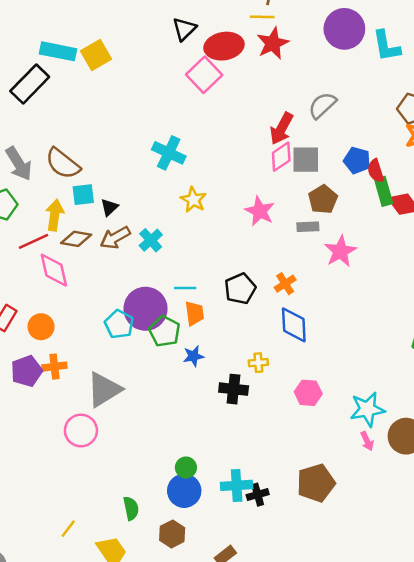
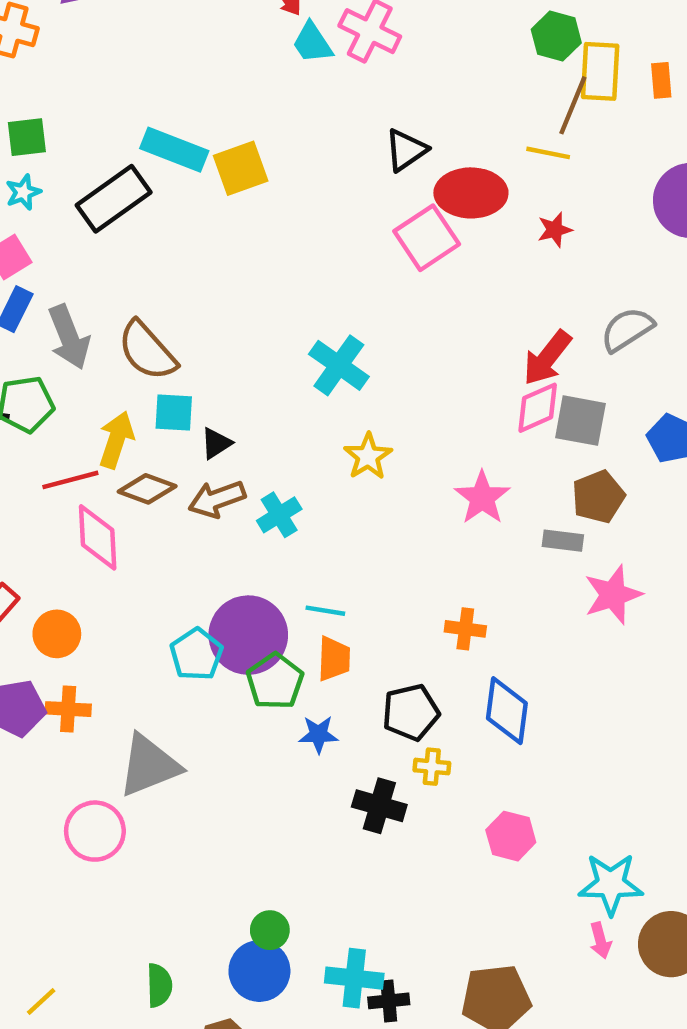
red star: (273, 43) -> (555, 230), moved, size x0.6
orange cross: (285, 284) -> (465, 629), moved, turned 30
black pentagon: (240, 289) -> (411, 712), moved

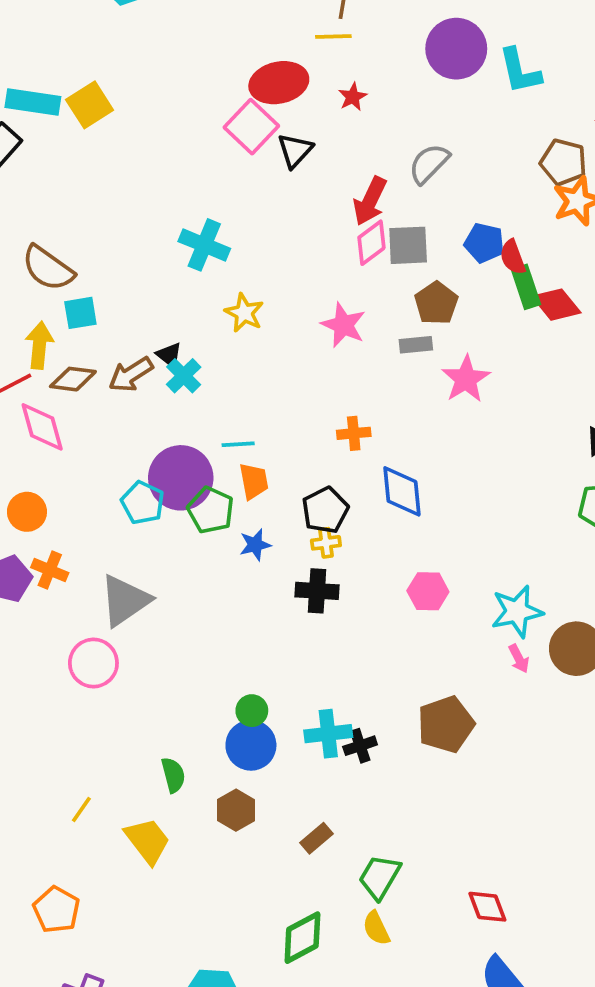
black triangle: (406, 150) -> (295, 150), moved
black triangle: (216, 443) -> (169, 355), moved, turned -36
orange cross: (68, 709) -> (50, 570), turned 32
yellow cross: (432, 767) -> (326, 543), moved

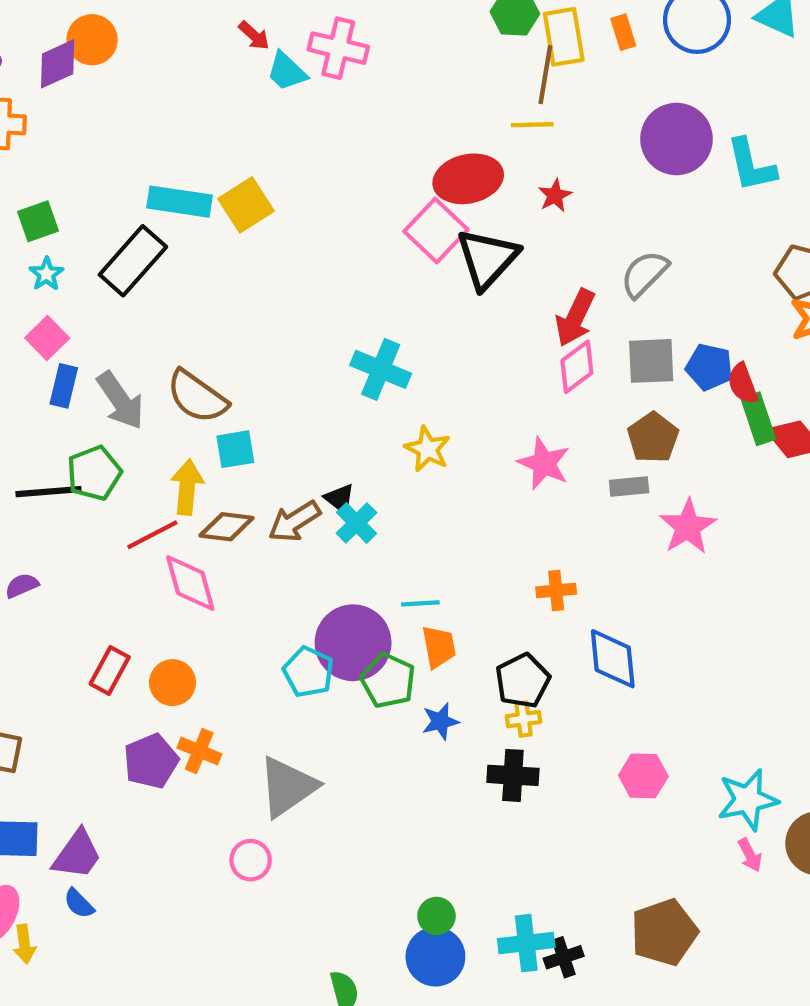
black triangle: (295, 150) -> (487, 258), size x1.5
gray square: (408, 245) -> (651, 361), moved
pink circle: (93, 663) -> (251, 860), size x0.7

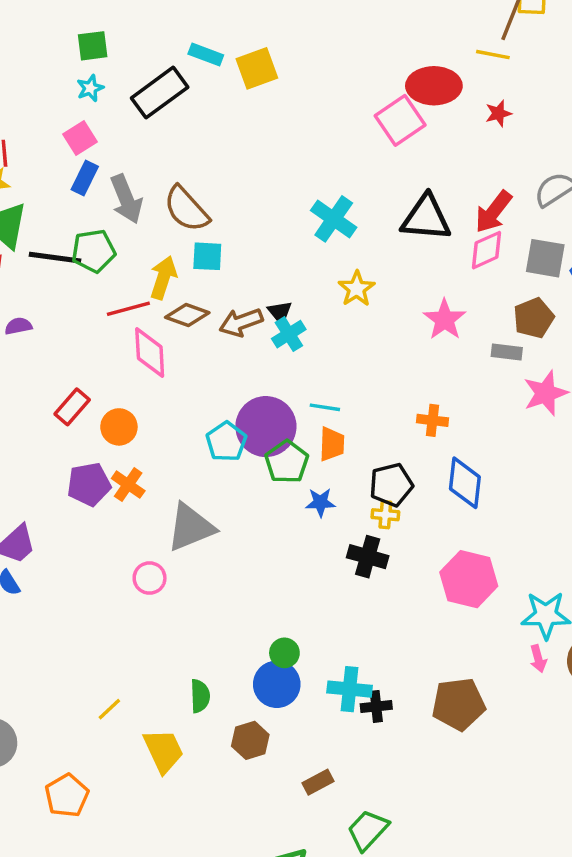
cyan rectangle: (180, 202) -> (206, 55), size x0.7
black triangle: (487, 258) -> (426, 218), moved, turned 40
pink hexagon: (643, 776) -> (469, 579), size x1.5

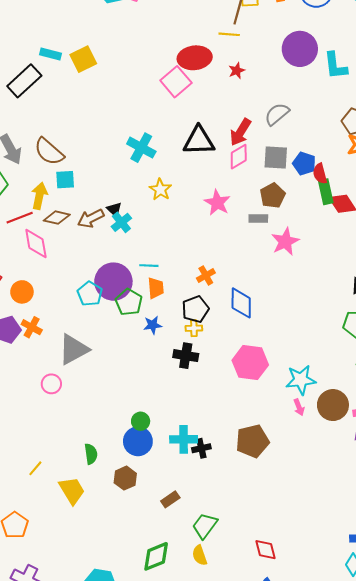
orange cross: (432, 420) -> (206, 276), moved, turned -30

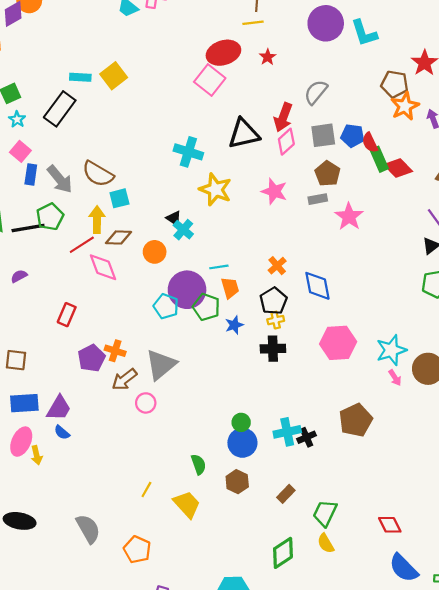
yellow star: (160, 189) -> (215, 190), size x1.4
brown arrow: (91, 218) -> (124, 380), moved
orange circle: (22, 292) -> (155, 252), moved

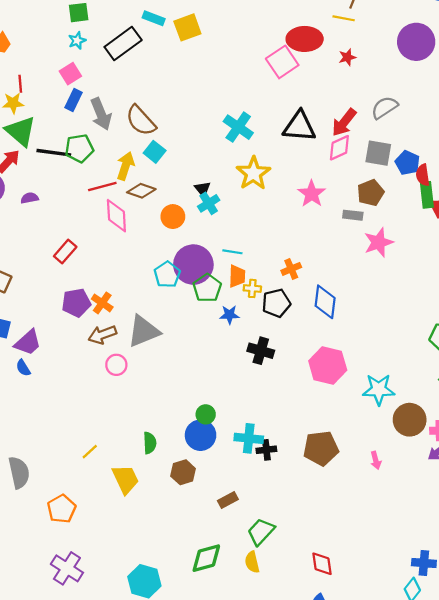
cyan square: (119, 198) -> (155, 152), turned 36
yellow cross: (276, 320) -> (252, 288), moved
pink arrow: (395, 378) -> (376, 460), moved

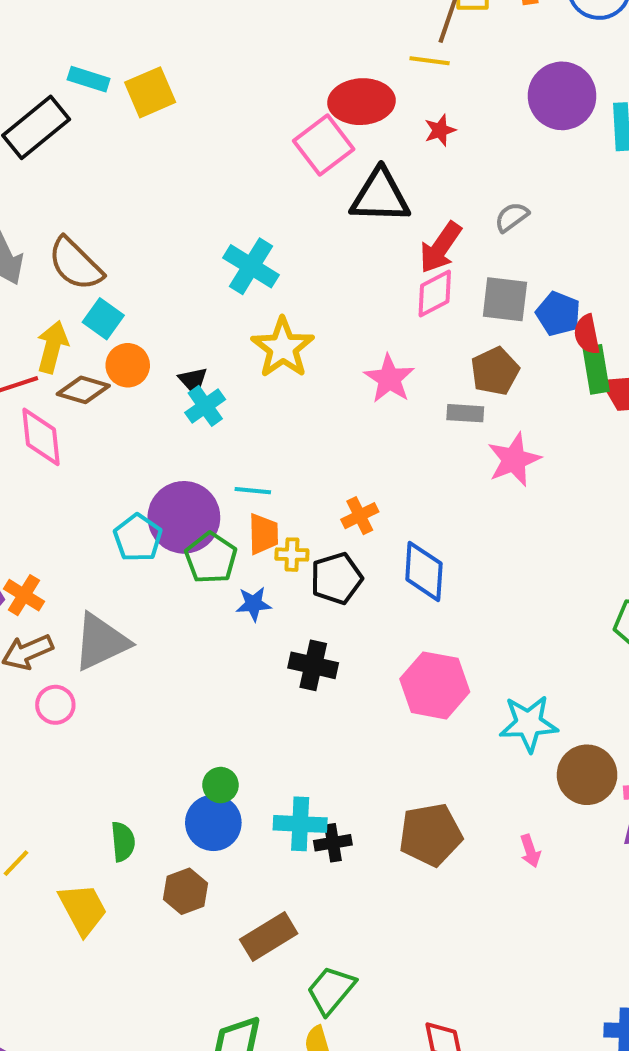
gray semicircle: (385, 108) -> (512, 217), size x0.7
black triangle: (299, 126) -> (380, 196), moved
orange circle: (173, 217) -> (128, 365), moved
brown rectangle: (228, 500) -> (269, 936), size x1.5

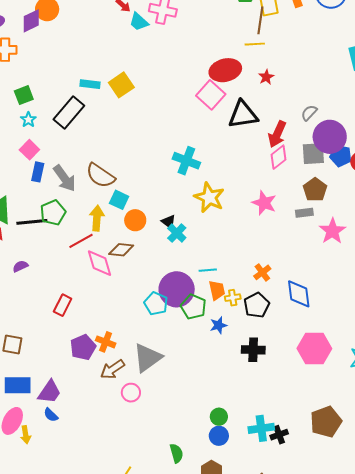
purple circle: (562, 96) -> (330, 137), moved
brown diamond: (83, 390) -> (121, 250), moved
blue circle: (213, 823) -> (219, 436), size x0.7

